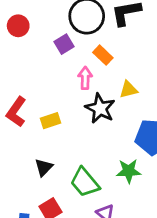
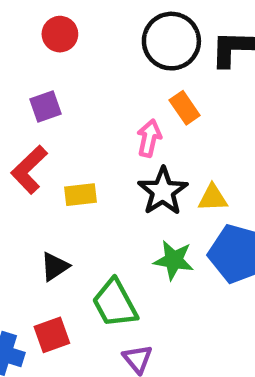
purple square: (64, 44) -> (45, 106), moved
yellow triangle: (128, 90) -> (213, 198), moved
green star: (129, 171) -> (174, 260), moved

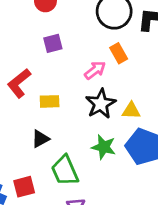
purple square: (45, 106) -> (53, 43), moved
pink arrow: (149, 138) -> (95, 70), turned 35
black triangle: (55, 267) -> (40, 139), moved

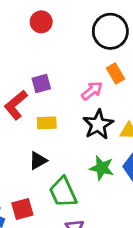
purple square: (53, 43) -> (41, 84), moved

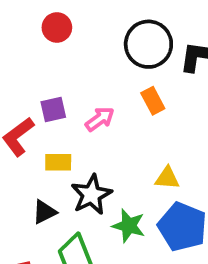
pink arrow: (92, 91) -> (100, 119), moved
black star: (98, 125) -> (91, 195), moved

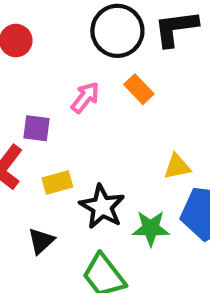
purple square: (53, 110) -> (36, 128), turned 36
pink arrow: (100, 119) -> (85, 97), moved
black triangle: (44, 212) -> (41, 241), moved

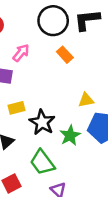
pink arrow: (85, 97) -> (21, 53), moved
green star: (151, 228) -> (70, 135), turned -30

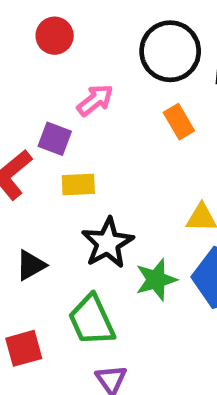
yellow rectangle: (16, 108) -> (78, 185), moved

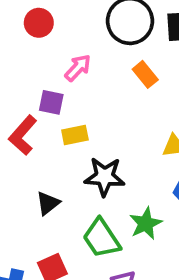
black star: (108, 243) -> (105, 177), turned -30
green star: (156, 280) -> (146, 223), moved

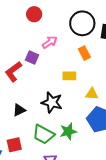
yellow rectangle: (75, 135) -> (69, 76), moved
green trapezoid: (101, 238) -> (43, 134), turned -40

